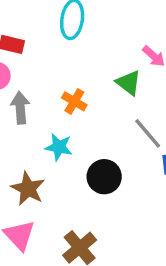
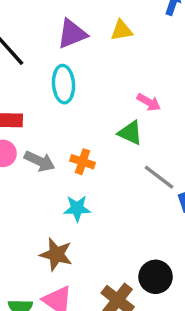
gray arrow: (20, 108) -> (40, 161), moved, turned 132
black circle: (104, 177) -> (156, 277), moved

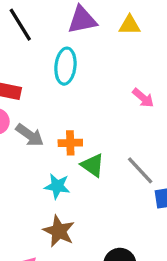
green triangle: (130, 133) -> (93, 165), moved
orange cross: (82, 162) -> (70, 143), turned -30
brown star: (56, 254) -> (59, 231), moved

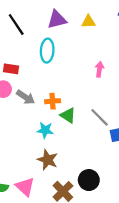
pink arrow: (143, 98) -> (99, 69), turned -120

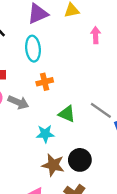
pink arrow: (99, 69) -> (96, 35), moved
orange cross: (53, 101) -> (45, 82), moved
black circle: (89, 180) -> (80, 160), moved

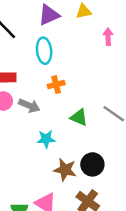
cyan star: (45, 134) -> (46, 139), moved

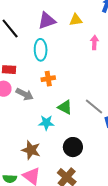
cyan star: (46, 139) -> (46, 123), moved
brown star: (65, 170) -> (31, 150), moved

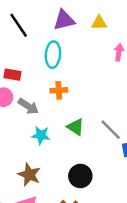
cyan star: (46, 123) -> (41, 135), moved

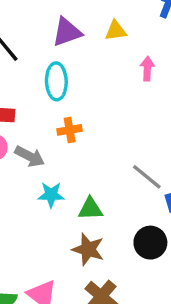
green triangle: (76, 127) -> (90, 209), moved, turned -30
brown star: (29, 175) -> (88, 249), moved
black circle: (80, 176) -> (150, 243), moved

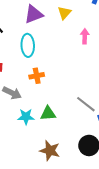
yellow triangle: (116, 31) -> (64, 13), turned -40
green triangle: (90, 209) -> (48, 113), moved

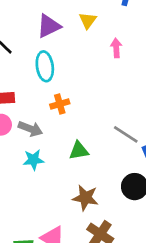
cyan star: (26, 117) -> (33, 160), moved

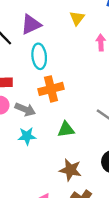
purple triangle: (49, 26) -> (31, 24), moved
orange cross: (60, 104) -> (51, 89), size x1.5

